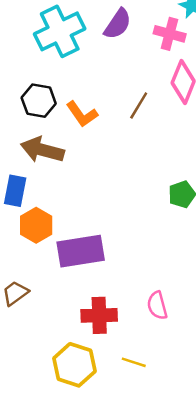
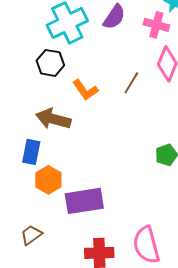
black hexagon: (39, 101) -> (50, 63), moved
pink semicircle: (157, 306) -> (146, 245), size x1.6

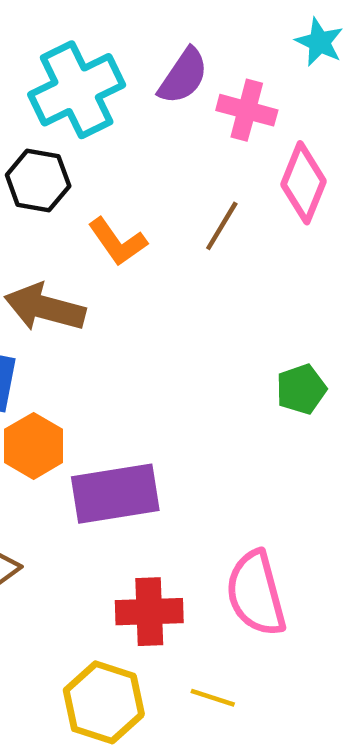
pink cross: (156, 25) -> (247, 110), moved

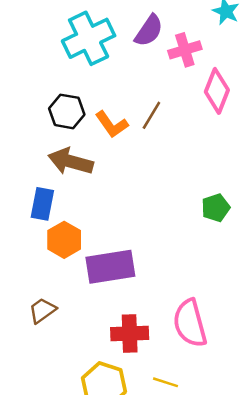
pink cross: (247, 110) -> (185, 50), turned -32
black hexagon: (38, 181) -> (67, 111), moved
brown line: (222, 226) -> (151, 115), moved

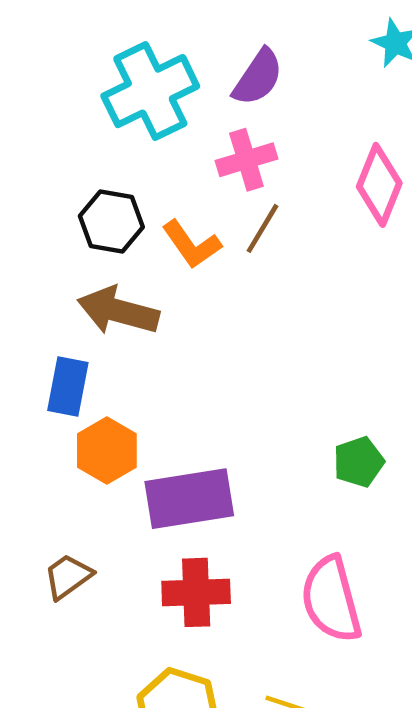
pink cross: (185, 50) -> (246, 160), moved
green pentagon: (216, 208) -> (359, 462), moved
red cross: (130, 334) -> (196, 592), moved

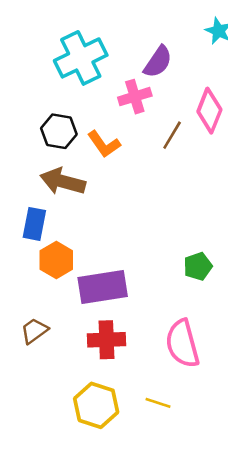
purple semicircle: (258, 77) -> (158, 62), moved
brown line: (262, 228) -> (172, 135), moved

